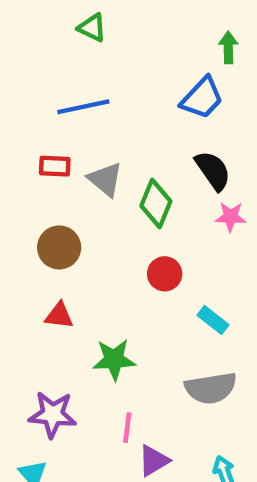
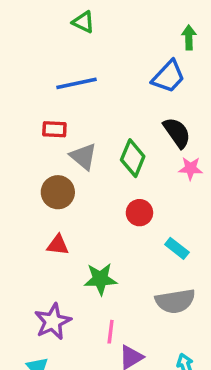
gray triangle: (105, 179) -> (83, 157), moved
purple star: (53, 414) -> (53, 322), turned -30

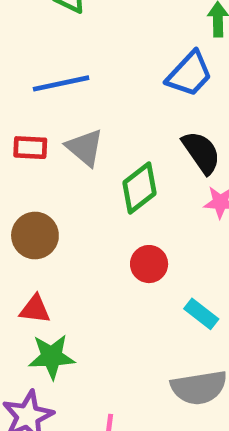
gray triangle: (83, 157) -> (85, 148), moved
green diamond: (133, 158) -> (140, 188), turned 30
green star: (100, 279) -> (52, 357), moved

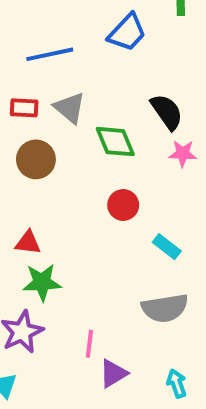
blue trapezoid: (189, 74) -> (127, 33), moved
green diamond: (140, 188) -> (115, 142), turned -75
brown circle: (35, 236) -> (36, 159), moved

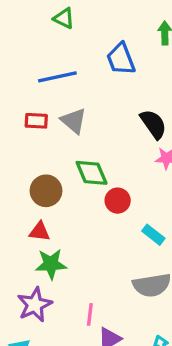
blue trapezoid: (127, 33) -> (121, 59), turned 116
green diamond: (115, 142) -> (92, 173), moved
brown circle: (36, 159) -> (46, 191), moved

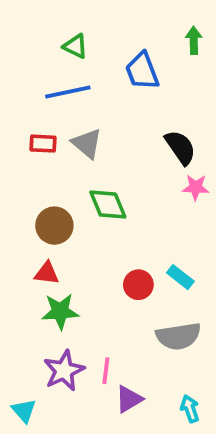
green triangle: (64, 18) -> (75, 46), moved
red circle: (118, 201) -> (138, 285), moved
purple star: (35, 305) -> (64, 371), moved

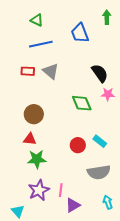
green triangle: (75, 46) -> (37, 20), moved
green diamond: (108, 205) -> (82, 103), moved
cyan arrow: (190, 409) -> (108, 202), moved

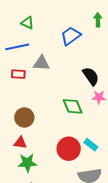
blue trapezoid: (80, 33) -> (71, 36), turned 75
blue line: (41, 44) -> (17, 47), moved
gray triangle: (51, 71) -> (41, 63), moved, turned -36
red circle: (78, 145) -> (69, 149), size x1.5

